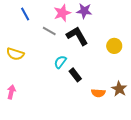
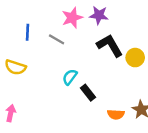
blue line: (25, 14) -> (28, 32), moved, turned 32
black L-shape: (77, 36) -> (110, 45), moved

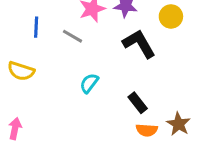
yellow circle: (135, 58) -> (171, 16), moved
black rectangle: (88, 93) -> (138, 103), moved

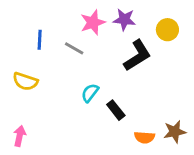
black L-shape: (139, 44) -> (137, 56), turned 88
black rectangle: (138, 103) -> (116, 110), moved
brown star: (179, 124) -> (175, 132), turned 30

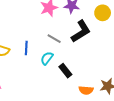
blue line: (40, 40) -> (26, 48), moved
gray line: (74, 48) -> (54, 39), moved

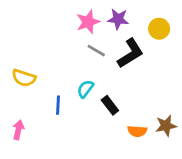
gray line: (54, 39) -> (96, 51), moved
blue line: (26, 48) -> (58, 105), moved

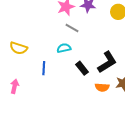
black L-shape: (130, 53) -> (107, 62), moved
cyan semicircle: (85, 89) -> (64, 48), moved, turned 40

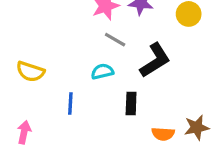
black L-shape: (107, 62) -> (155, 60), moved
black rectangle: (82, 68) -> (131, 103), turned 40

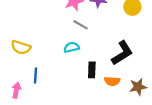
black L-shape: (155, 60) -> (122, 53), moved
blue line: (70, 103) -> (35, 76), moved
orange semicircle: (163, 134) -> (112, 81), moved

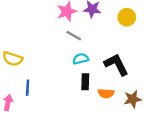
cyan semicircle: (72, 47) -> (81, 59), moved
black L-shape: (122, 53) -> (116, 65), turned -85

